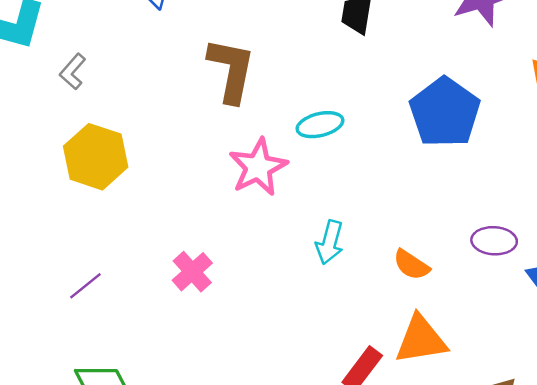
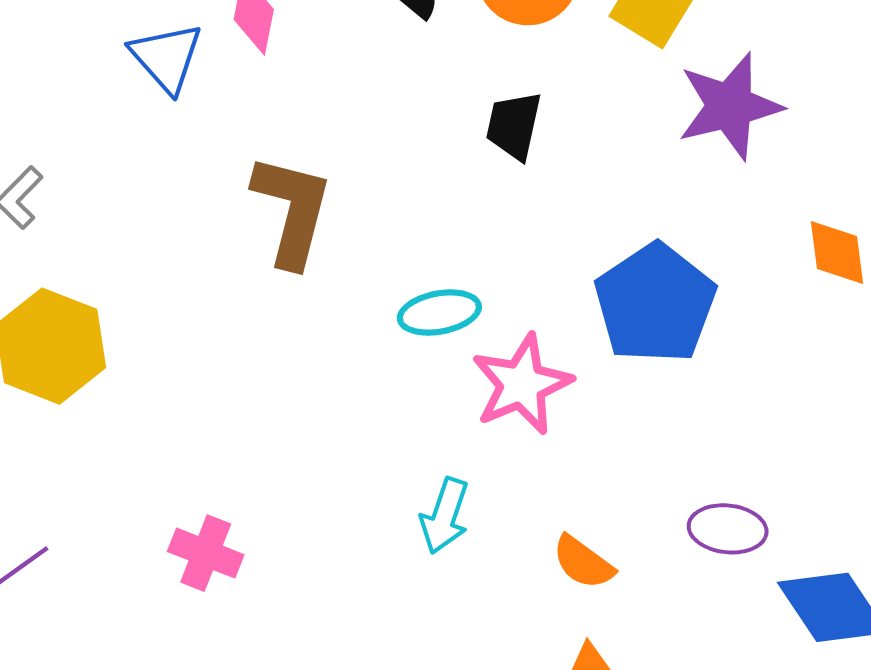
pink star: (258, 167) -> (522, 384), moved
pink cross: (192, 272) -> (206, 553), turned -30

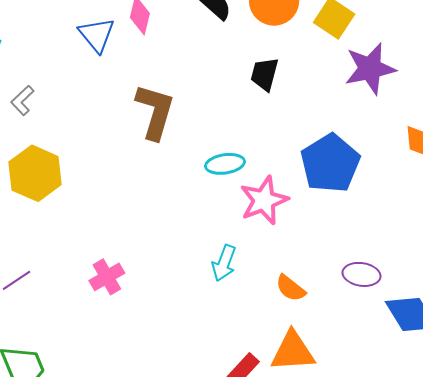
pink cross: (206, 553) -> (107, 277), turned 36

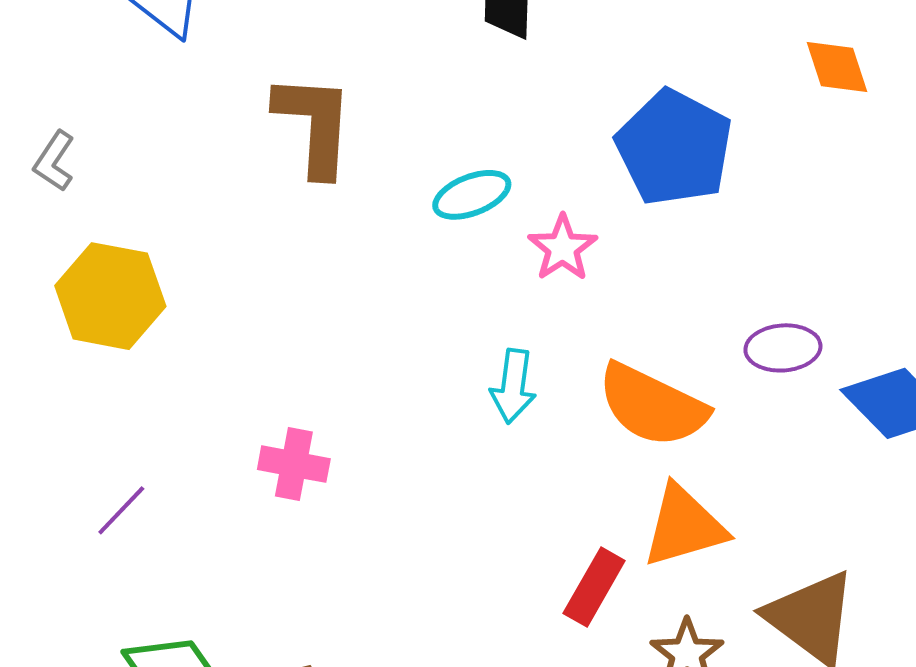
pink star: (264, 200) -> (563, 248), size x0.7
pink cross: (107, 277) -> (294, 464), turned -36
orange semicircle: (291, 288) -> (652, 405), size x1.8

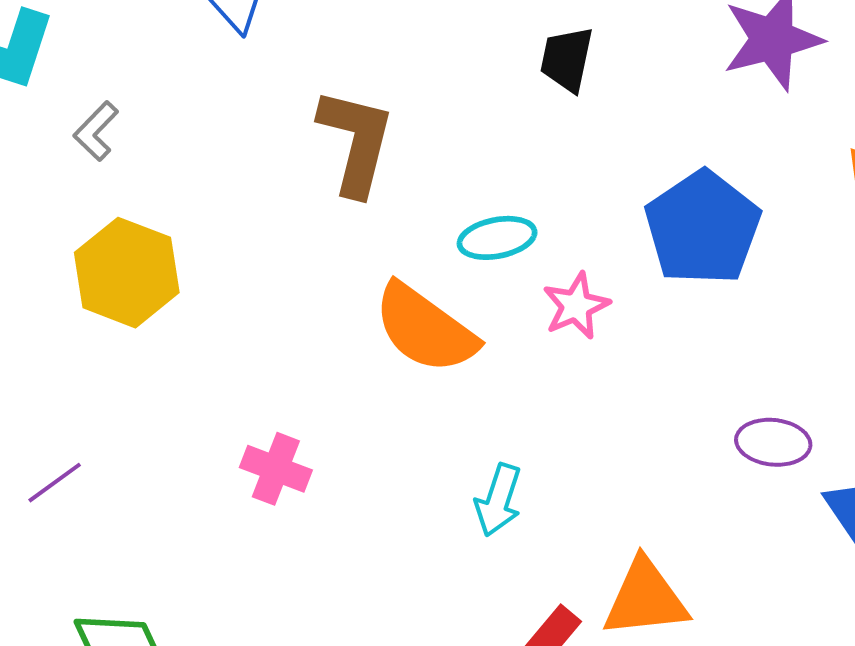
cyan arrow: (513, 386) -> (498, 500), moved
orange semicircle: (652, 405) -> (425, 329), moved
purple line: (121, 510) -> (55, 483), moved

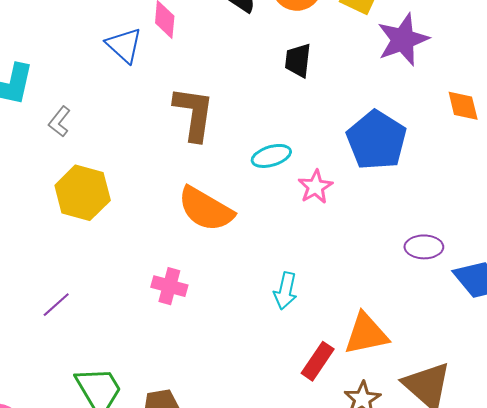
orange semicircle: (425, 329) -> (206, 209), moved

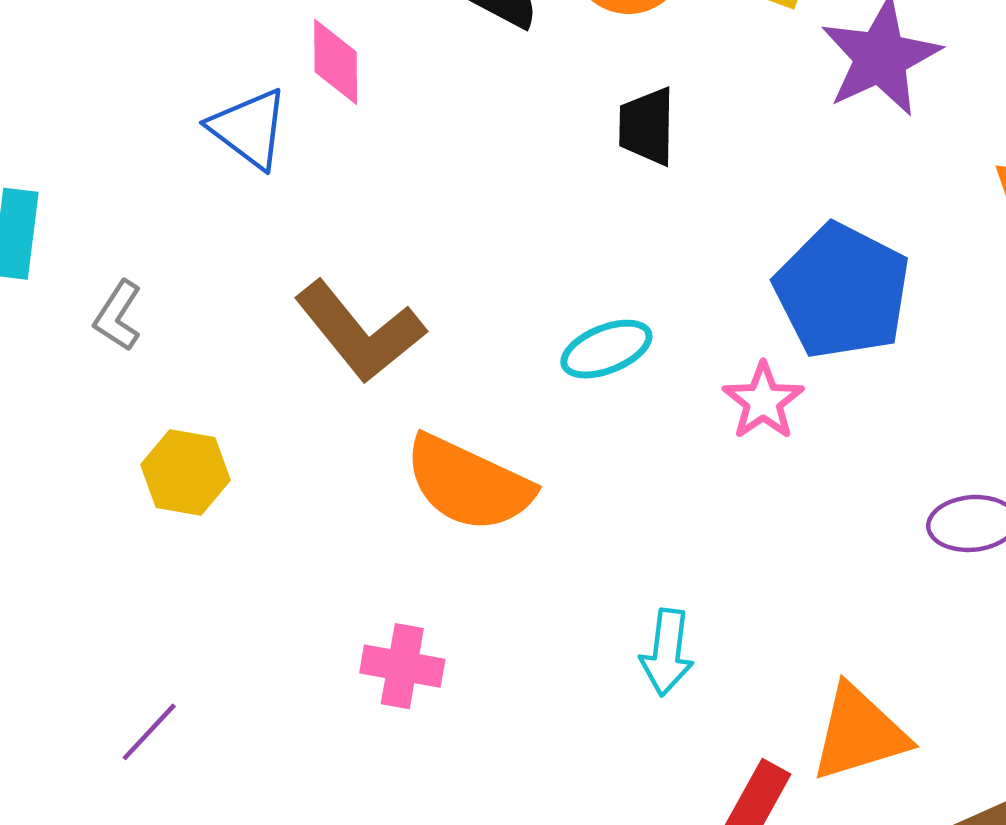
brown L-shape: (194, 114) -> (360, 332), moved, turned 138
pink star: (315, 187) -> (763, 401), moved
yellow hexagon: (83, 193) -> (185, 472), size x0.7

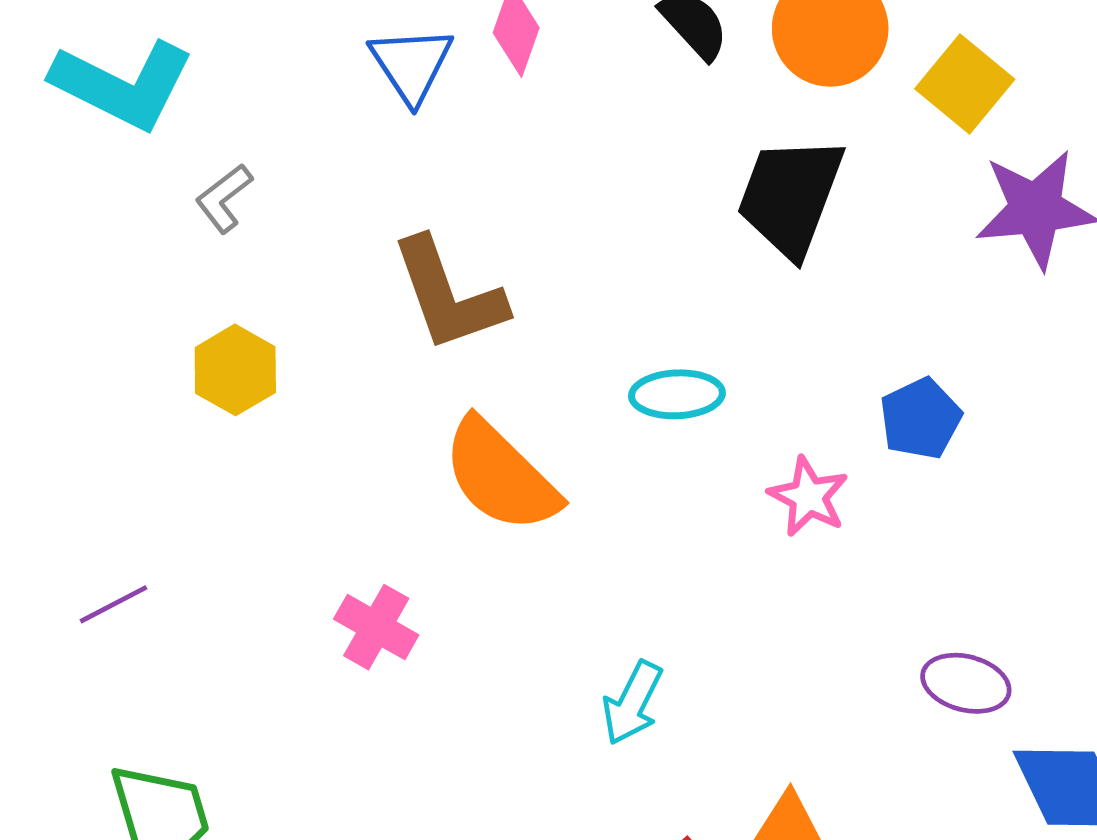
black trapezoid: (647, 126) -> (790, 196), size x1.6
blue pentagon: (842, 291) -> (921, 419), size x0.6
pink star: (763, 401) -> (808, 497), turned -30

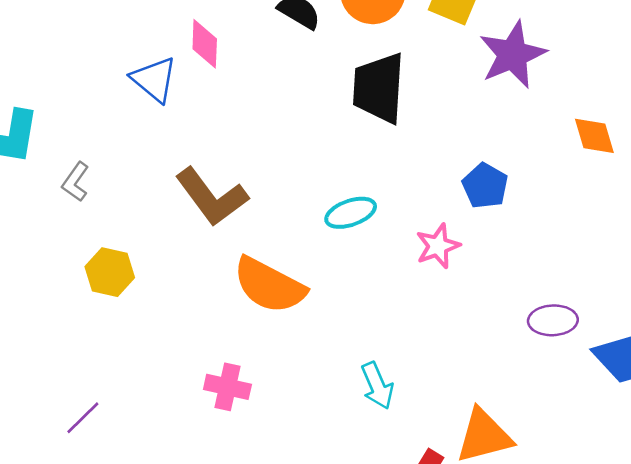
pink star: (808, 497) -> (438, 246), turned -30
cyan arrow: (632, 703) -> (377, 386), turned -33

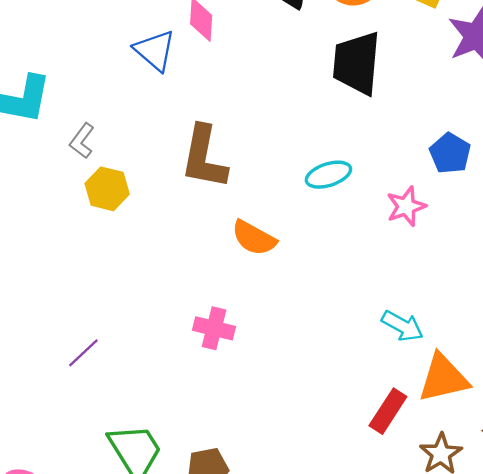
brown L-shape: (212, 197) -> (204, 157), turned 46
yellow hexagon: (110, 272) -> (107, 189), moved
orange semicircle: (269, 285) -> (254, 238), size x0.7
cyan arrow: (377, 386) -> (402, 326), moved, turned -39

